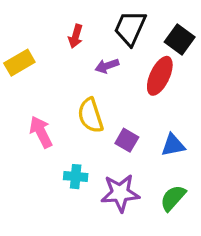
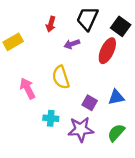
purple square: (127, 140) -> (90, 103), moved

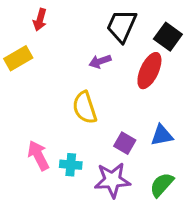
red arrow: (51, 24) -> (40, 20), moved
pink arrow: (28, 88) -> (38, 155), moved

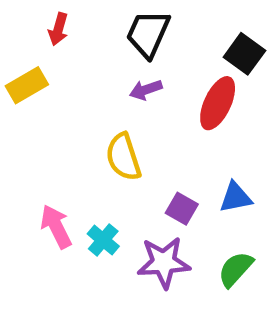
black trapezoid: (122, 26) -> (148, 34), moved
cyan cross: (71, 165) -> (103, 240), turned 35

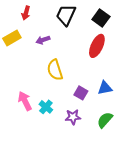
black square: (244, 54) -> (101, 18), moved
purple arrow: (146, 90) -> (43, 40), moved
purple star: (164, 262) -> (73, 117), size x0.7

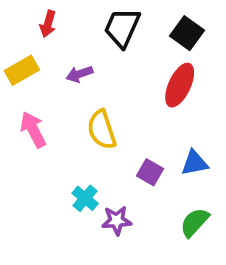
pink arrow: (25, 101) -> (33, 130), moved
purple star: (73, 117) -> (117, 221), moved

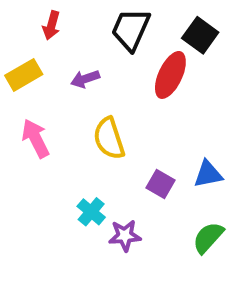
red ellipse: (180, 85) -> (170, 75), moved

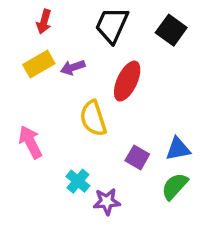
yellow rectangle: (24, 75) -> (39, 64), moved
red ellipse: (170, 75) -> (127, 81), moved
pink arrow: (36, 138) -> (30, 142), moved
green semicircle: (208, 238) -> (175, 186), moved

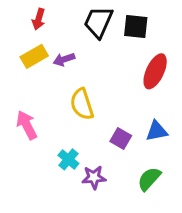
black square: (171, 30) -> (136, 27), moved, turned -30
red ellipse: (127, 81) -> (155, 71), moved
green semicircle: (175, 186) -> (149, 179), moved

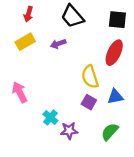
black trapezoid: (98, 22) -> (72, 16), turned -65
black square: (136, 27) -> (117, 20), moved
purple arrow: (64, 59) -> (58, 44), moved
yellow semicircle: (82, 104) -> (90, 77), moved

